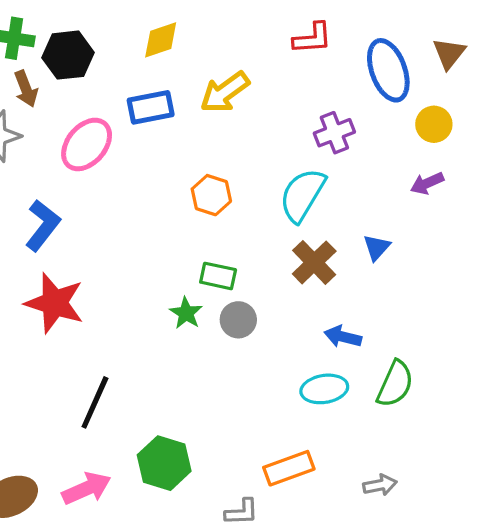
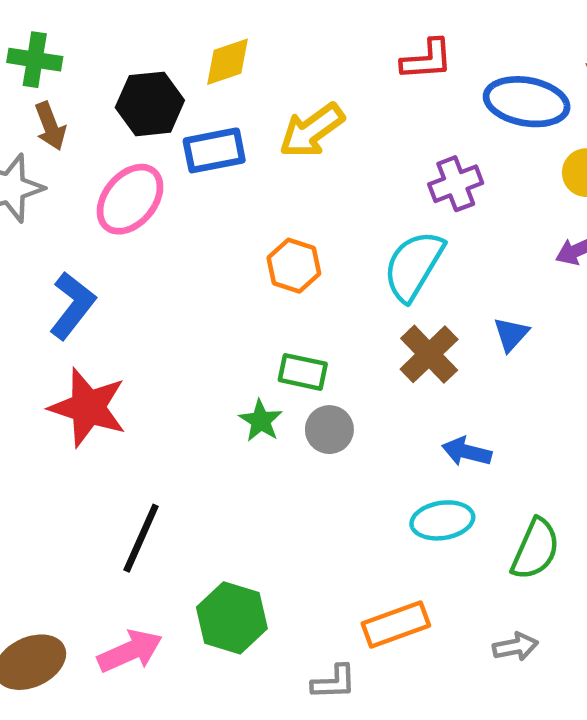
black hexagon: (68, 55) -> (150, 104), moved
blue ellipse: (388, 70) -> (527, 102), turned -60
green semicircle: (395, 384) -> (535, 549), moved

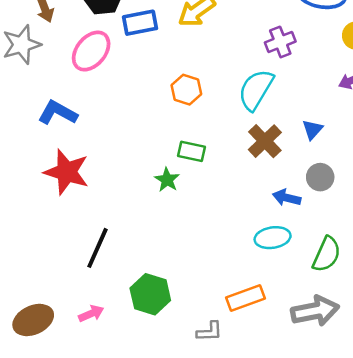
blue L-shape: (72, 306) -> (58, 113), turned -99
gray circle: (329, 430) -> (320, 177), moved
gray arrow: (515, 647) -> (315, 311), size x1.8
pink arrow: (130, 651) -> (91, 314), size x0.7

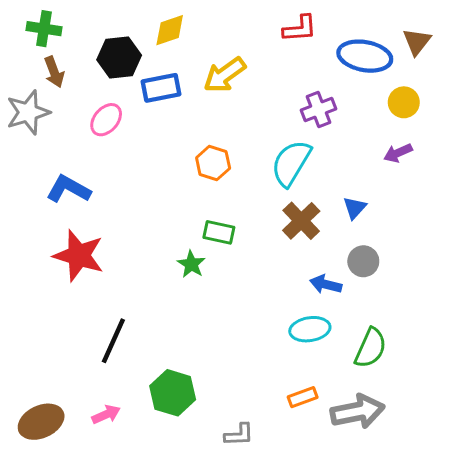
pink ellipse: (91, 51) -> (106, 120), size x0.7
orange rectangle: (246, 298) -> (303, 397), moved, size x0.7

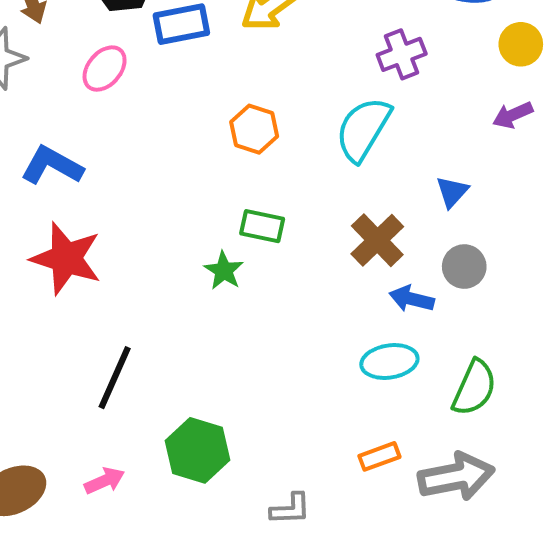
brown cross: (301, 221) -> (377, 240), moved

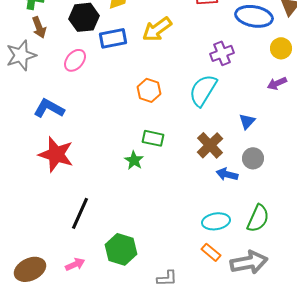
cyan ellipse: (389, 361) -> (216, 221), moved
orange rectangle: (379, 456) -> (211, 252), turned 60

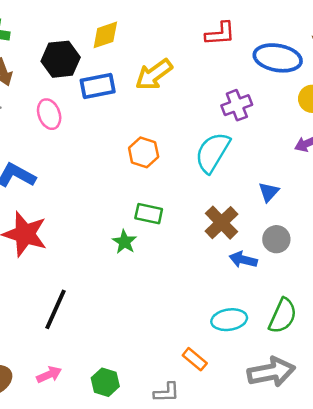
pink ellipse: (75, 60) -> (49, 114), turned -60
green hexagon: (121, 249) -> (105, 382), moved, size x0.7
orange rectangle: (211, 252) -> (195, 359), moved

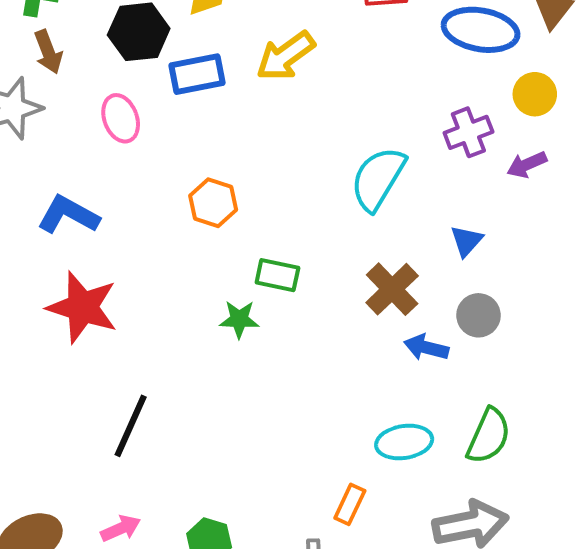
purple cross: (237, 105) -> (468, 132), moved
orange hexagon: (144, 152) -> (213, 203), moved
green star: (124, 242) -> (239, 319), turned -30
orange rectangle: (195, 359) -> (350, 504), turned 75

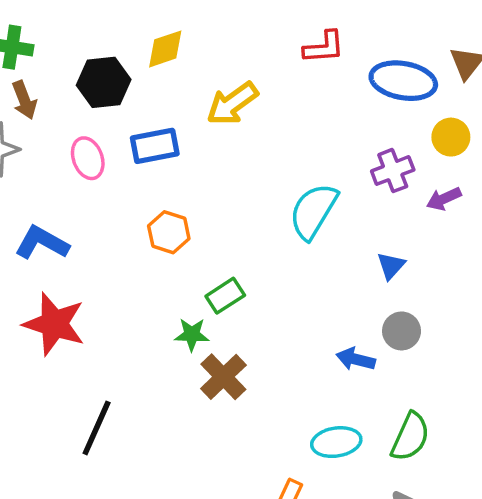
blue rectangle: (197, 74) -> (155, 146), moved
green rectangle: (277, 275) -> (225, 296), turned -45
brown cross: (392, 289) -> (223, 377), moved

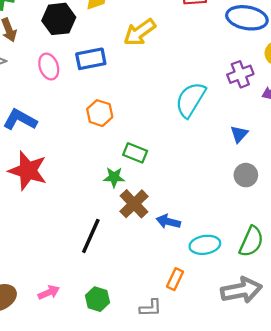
green rectangle: (225, 296) -> (135, 153), turned 55
blue arrow: (356, 359) -> (168, 222), moved
black line: (97, 428) -> (91, 236), moved

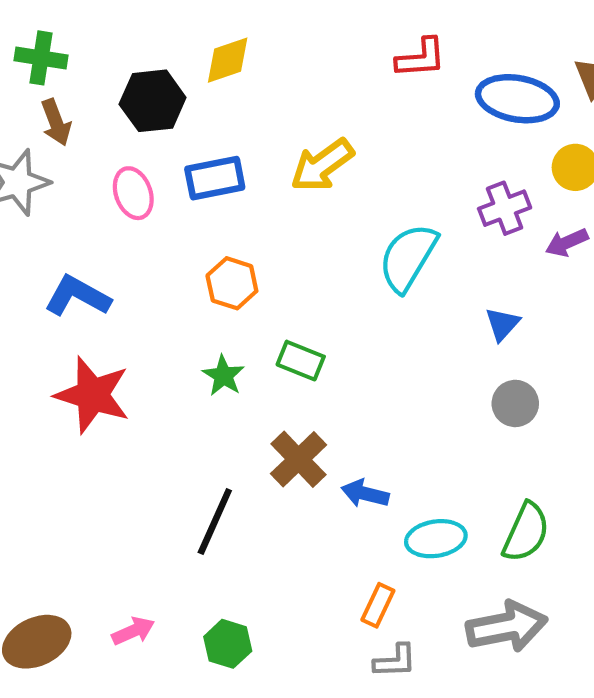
yellow arrow: (140, 32) -> (322, 165), moved
green star: (114, 177) -> (223, 376), moved, turned 30
gray L-shape: (151, 308) -> (395, 661), moved

